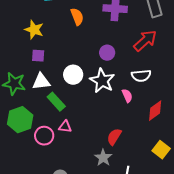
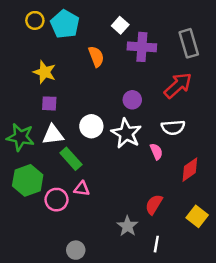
red semicircle: (114, 137) -> (154, 204), moved

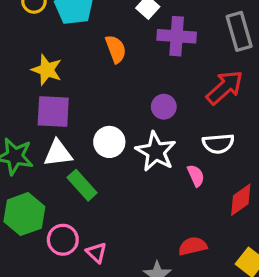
purple square: (49, 103) -> (53, 112), size x1.6
pink triangle: (82, 189) -> (96, 253), moved, turned 35
red semicircle: (154, 204) -> (193, 246), turned 45

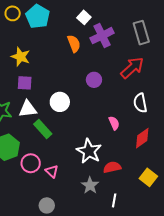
purple cross: (177, 36) -> (102, 36), turned -30
orange semicircle: (116, 49) -> (74, 44), moved
purple square: (53, 112) -> (25, 83), size x0.7
white semicircle: (218, 144) -> (140, 103), moved, turned 84
white star: (156, 152) -> (89, 151), moved

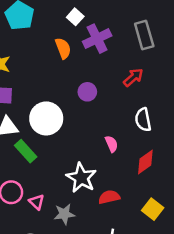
red arrow: (132, 68) -> (133, 77), size x0.7
white circle: (60, 102) -> (46, 118), size x1.4
gray star: (90, 185) -> (64, 214), moved, turned 30

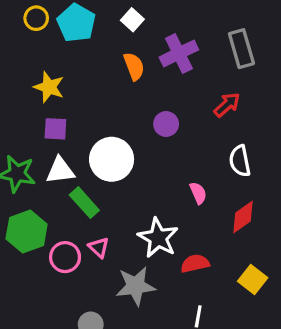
white square: (75, 17) -> (132, 20), moved
pink triangle: (37, 202) -> (99, 247), moved
gray star: (64, 214) -> (136, 286), size x1.4

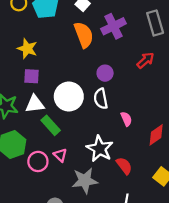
orange semicircle: (134, 66) -> (84, 35), size x1.4
white semicircle: (240, 161) -> (101, 99), moved
red semicircle: (195, 264) -> (124, 166), turned 66

